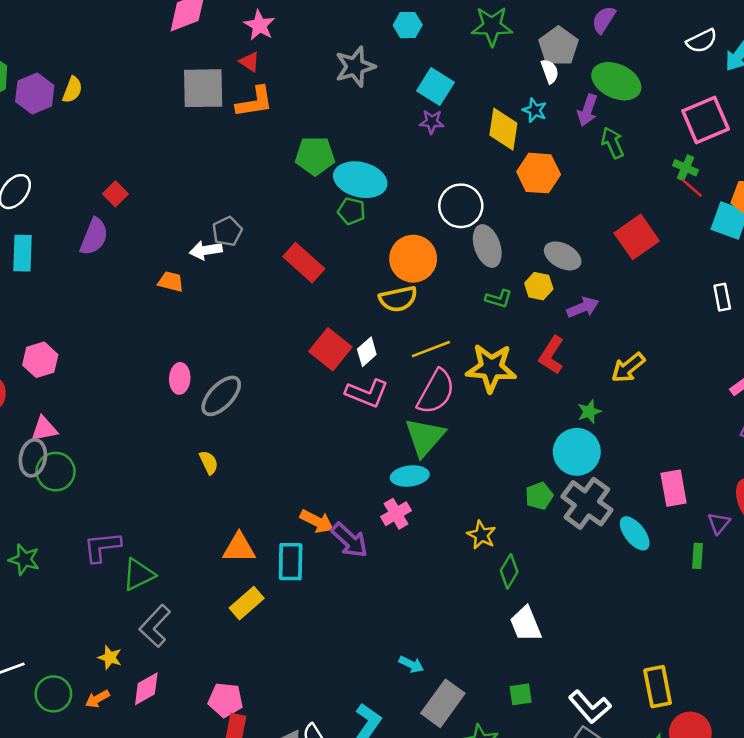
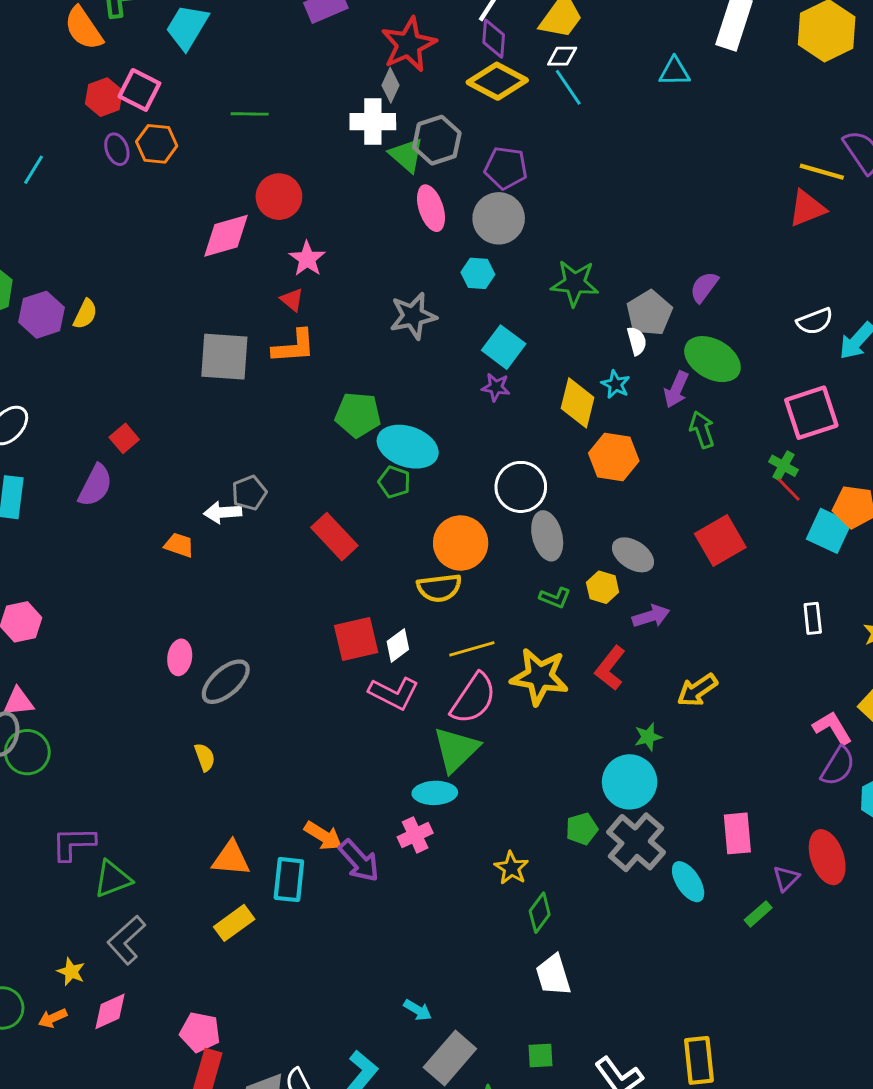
gray square: (203, 88) -> (224, 357), moved
red square: (330, 349) -> (356, 639), turned 33
green rectangle: (698, 556) -> (758, 914), turned 40

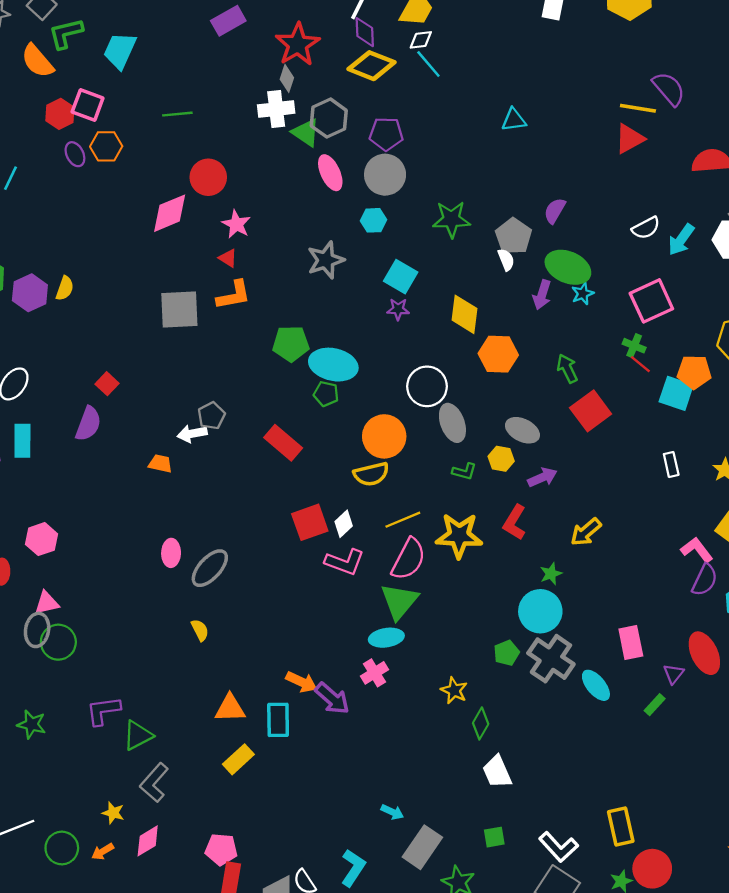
cyan triangle: (674, 72) -> (514, 120), moved
cyan star: (616, 384) -> (583, 294), moved, turned 30
green arrow: (702, 430) -> (567, 368), moved

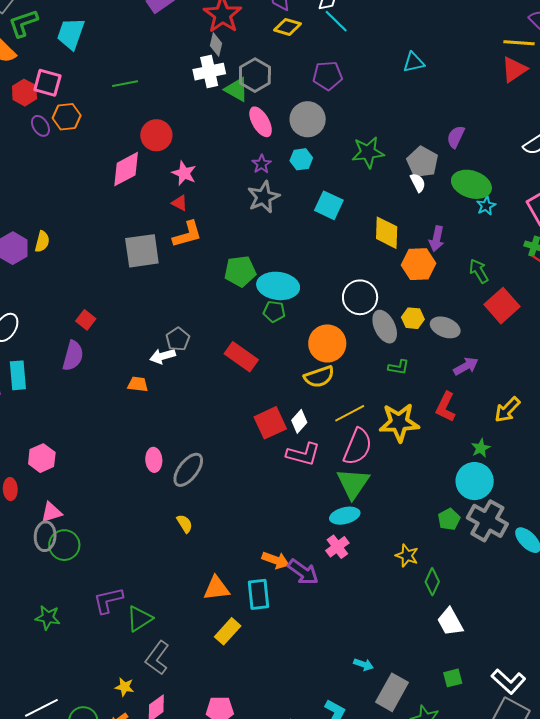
yellow diamond: (371, 66) -> (288, 27), size x0.7
purple pentagon: (386, 134) -> (328, 76), moved
purple arrow: (542, 295) -> (437, 239), moved
purple star: (398, 309) -> (262, 164), moved, turned -30
yellow hexagon: (501, 459) -> (413, 318), moved

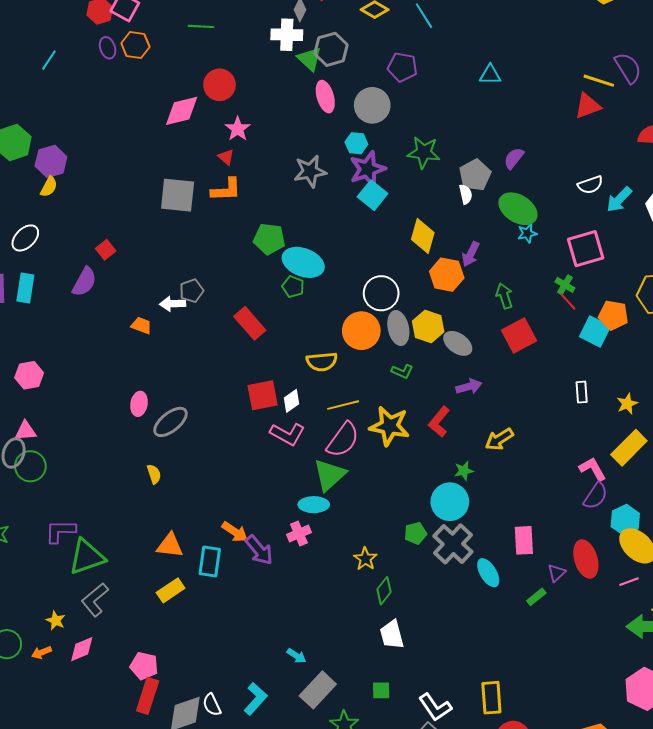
purple star: (262, 164) -> (368, 169), moved, size x1.8
yellow semicircle: (42, 242) -> (49, 187), moved
yellow hexagon: (413, 318) -> (428, 327), size x1.4
orange circle: (327, 343) -> (361, 331), moved
green triangle: (140, 619) -> (87, 557), size x1.4

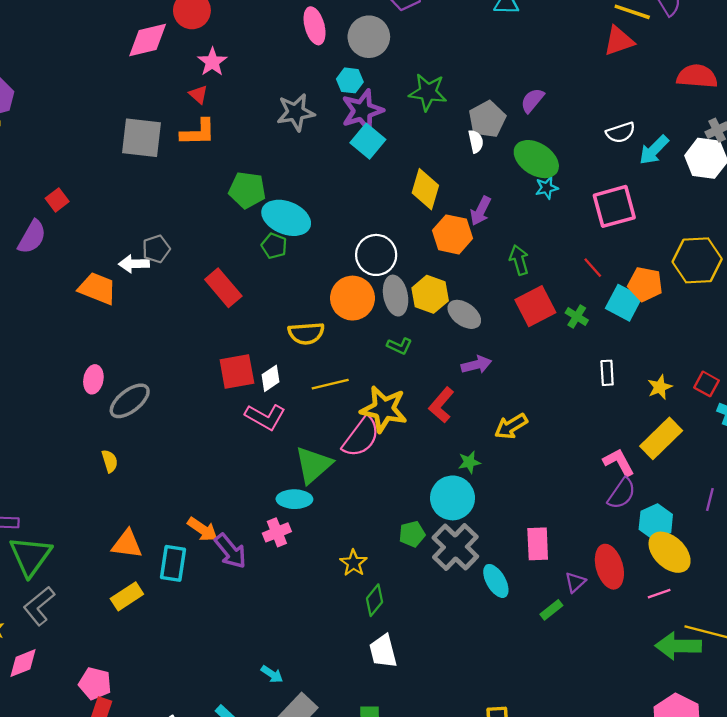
green cross: (565, 285) -> (577, 316), moved
orange trapezoid: (141, 326) -> (97, 288), size x1.6
pink semicircle: (343, 440) -> (361, 437), moved
green triangle: (87, 557) -> (30, 556), turned -36

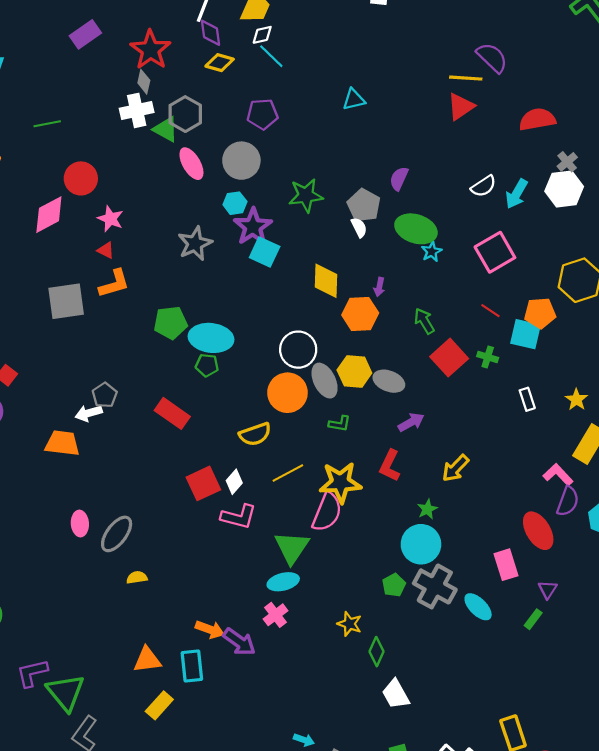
purple arrow: (481, 211) -> (379, 287), size x0.7
yellow semicircle: (110, 461) -> (137, 577), moved, turned -66
red ellipse: (609, 567) -> (538, 531), moved

